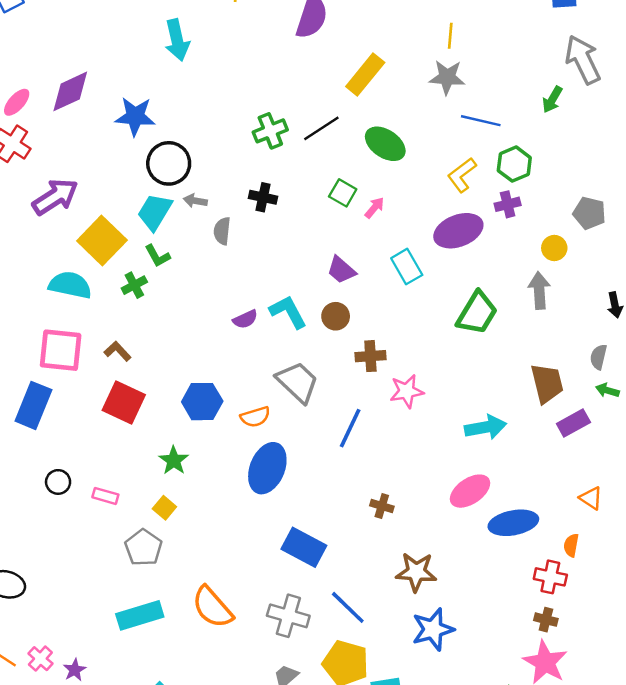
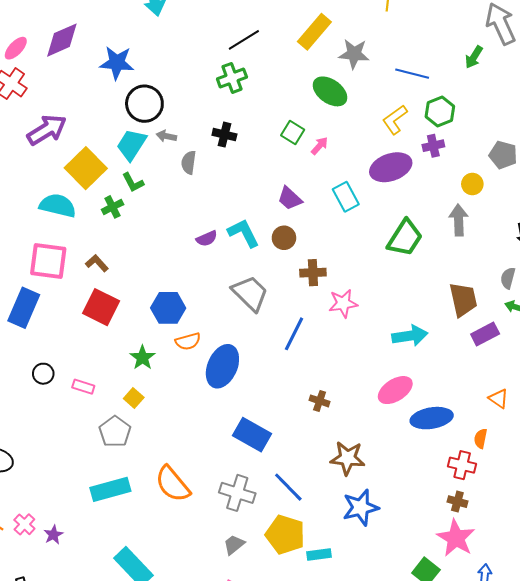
gray star: (447, 77) -> (354, 54), moved
black line: (321, 128) -> (244, 40), moved
orange semicircle: (255, 417) -> (188, 341), moved

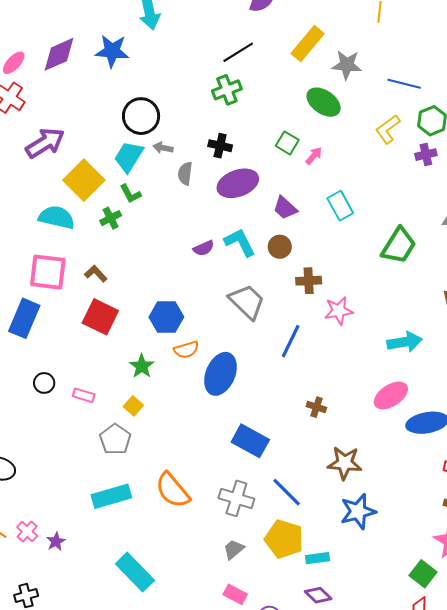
blue star: (117, 63) -> (112, 51), moved
purple ellipse: (391, 167) -> (238, 183), moved

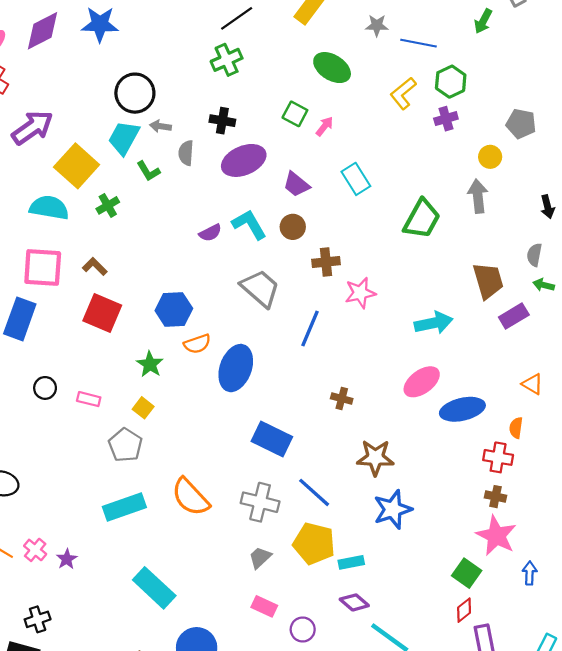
gray star: (347, 65) -> (377, 25), moved, size x0.7
green L-shape: (130, 194) -> (148, 171), moved

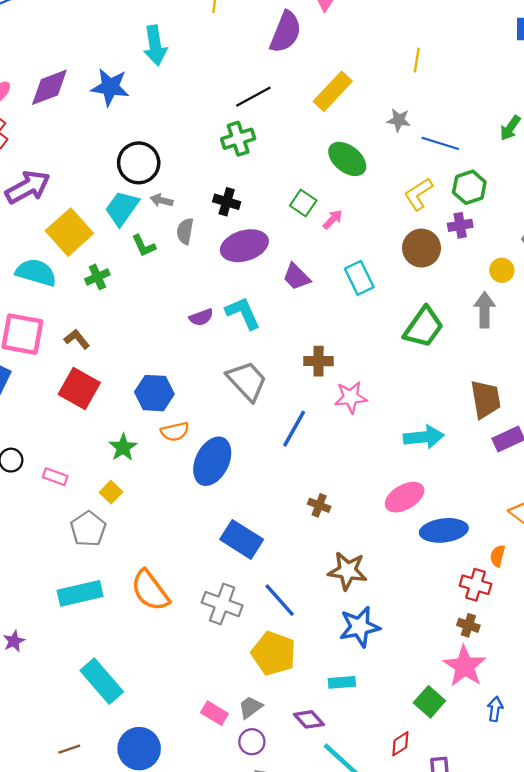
brown circle: (293, 227) -> (421, 248), moved, size x1.4
gray trapezoid: (260, 558) -> (250, 707), moved
cyan rectangle: (351, 562) -> (342, 682), moved
red diamond: (464, 610) -> (400, 744), moved

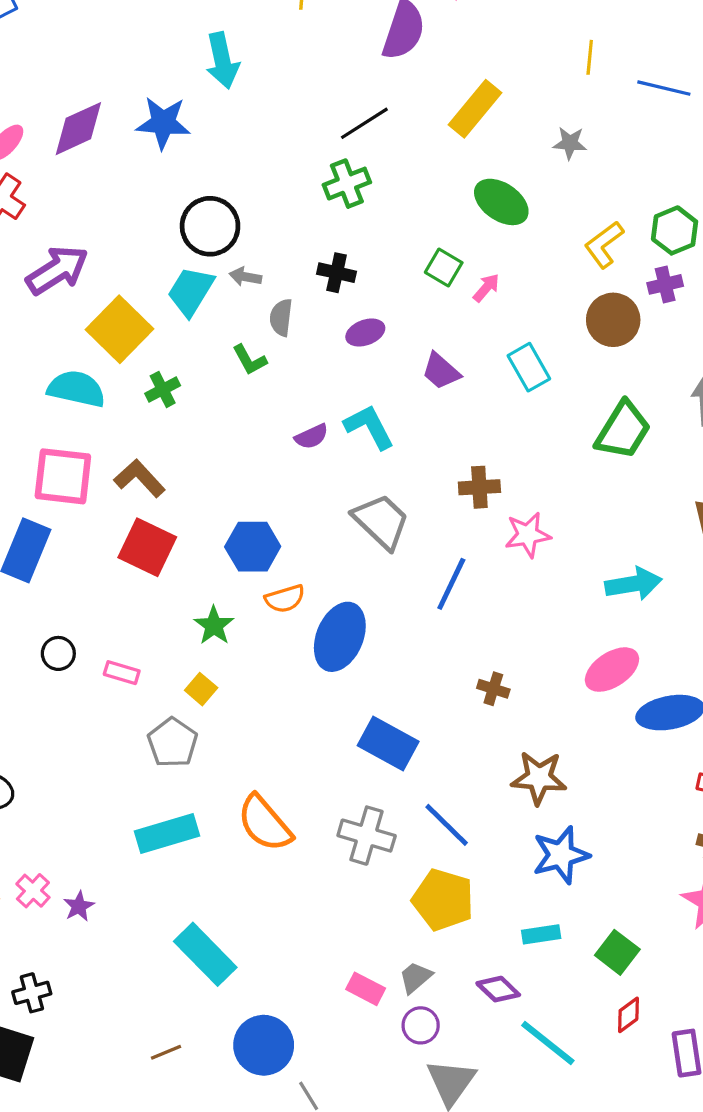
blue line: (440, 143) -> (664, 88), moved
green L-shape: (144, 246) -> (250, 360), moved
purple ellipse: (244, 246) -> (365, 333), size x0.6
brown L-shape: (77, 339) -> (140, 478), size x1.4
green square: (429, 702) -> (617, 952), moved

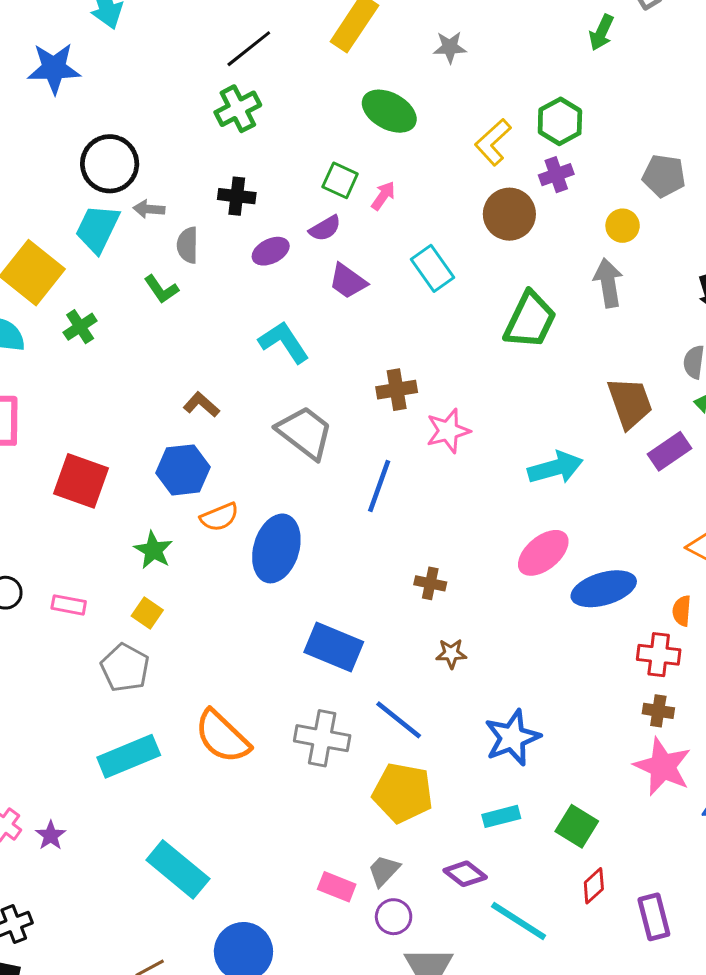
purple semicircle: (311, 436) -> (325, 228), moved
brown L-shape: (140, 478) -> (201, 405), moved, size x0.7
brown star: (539, 778) -> (451, 653), moved, size x0.6

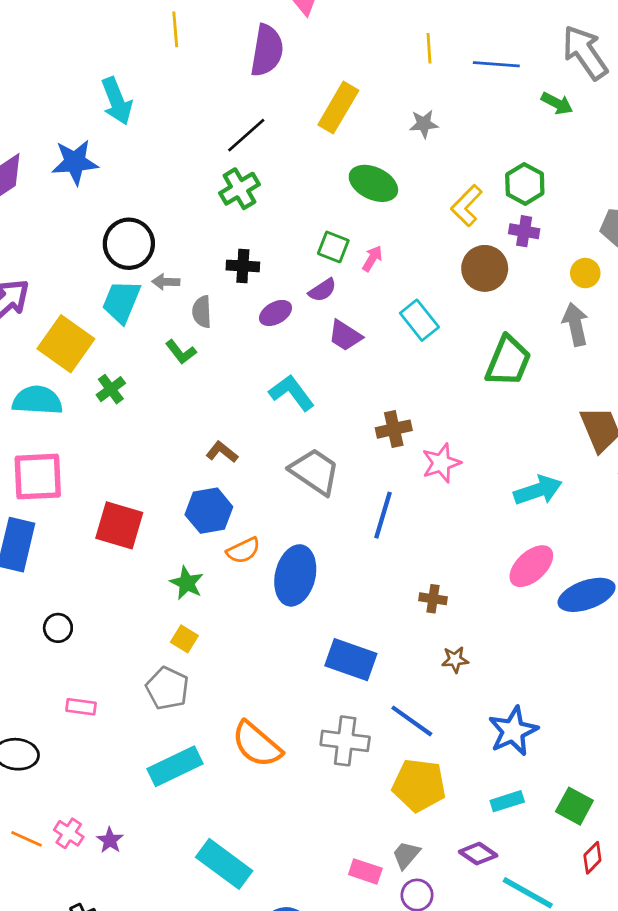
green arrow: (601, 32) -> (557, 103), turned -84
purple cross: (556, 175) -> (524, 231), turned 32
pink rectangle: (69, 605) -> (81, 707), moved

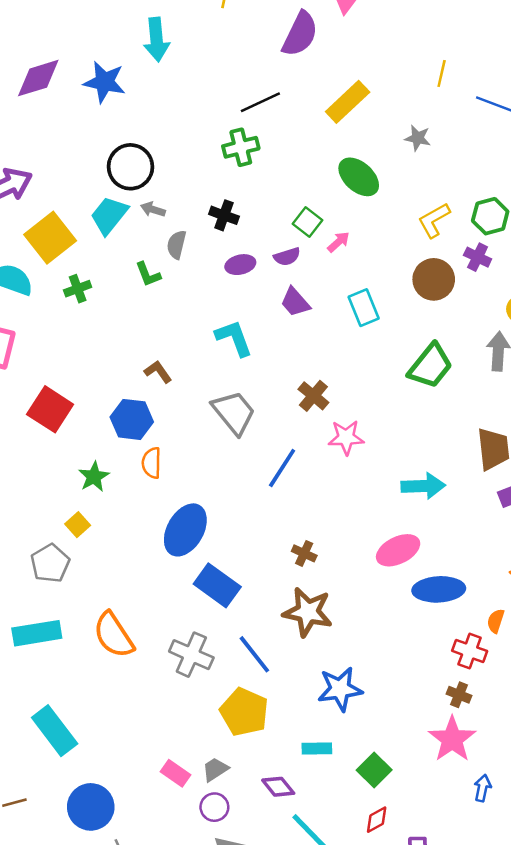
brown cross: (394, 429) -> (313, 396), turned 36
orange semicircle: (243, 550) -> (152, 463), turned 100
blue ellipse: (295, 575) -> (185, 530), moved
brown star: (455, 660) -> (308, 612), size x2.0

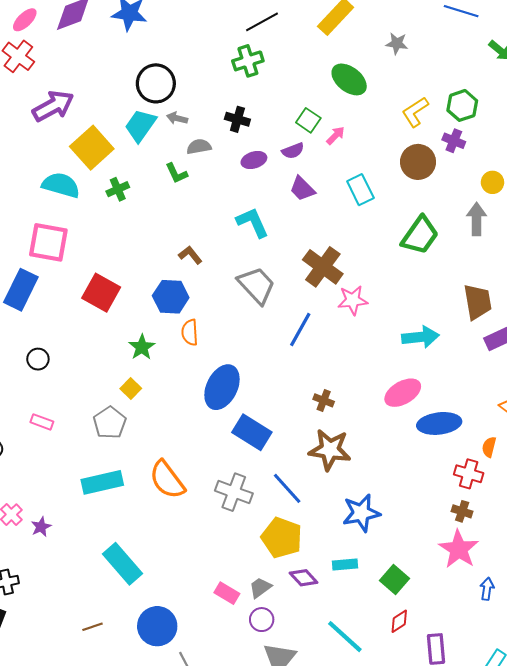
gray semicircle: (177, 245) -> (199, 147), turned 70
brown cross: (313, 396) -> (323, 267), size x1.5
purple diamond: (278, 787) -> (304, 578), moved

